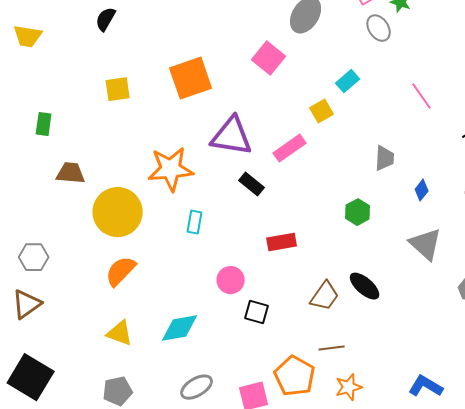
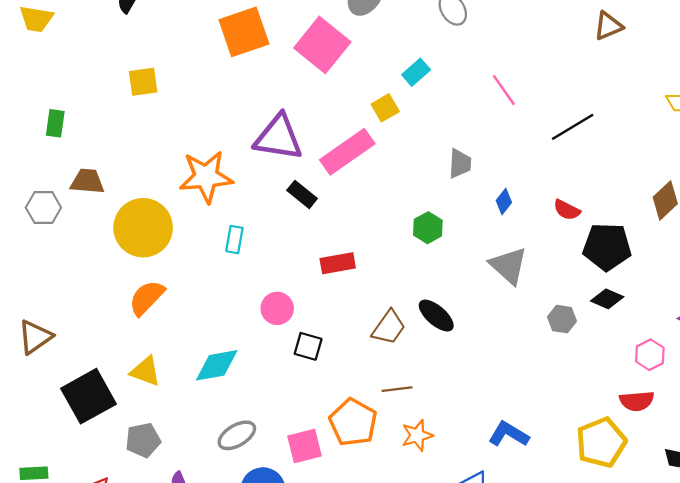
pink square: (269, 58) -> (322, 45), size x1.4
orange square: (191, 78) -> (244, 32), moved
pink rectangle: (290, 148) -> (347, 152), size x1.4
gray hexagon: (34, 257) -> (43, 208), moved
black square: (31, 377) -> (89, 396), moved, turned 30

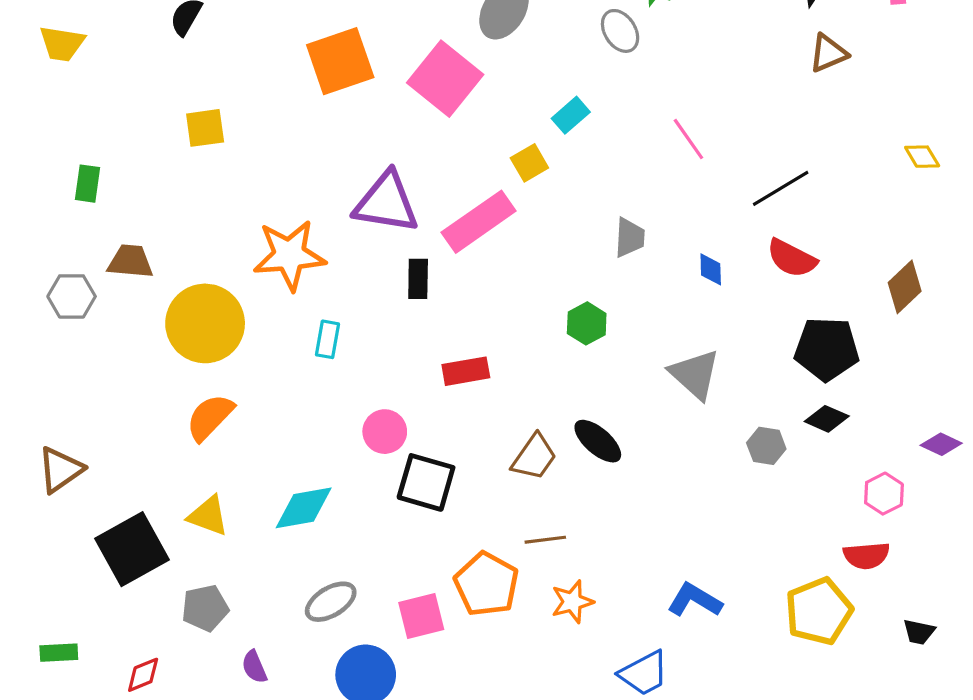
black rectangle: (302, 194) -> (418, 279), turned 52
blue diamond: (504, 202) -> (711, 269), moved, turned -40
red semicircle: (567, 210) -> (792, 258), moved, size x1.4
black square: (308, 346) -> (426, 482), size x1.5

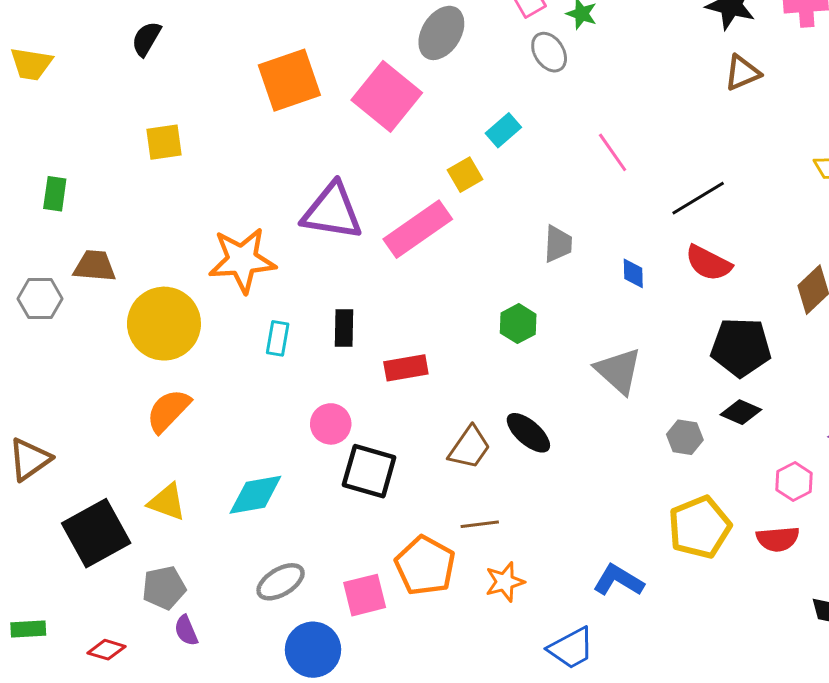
black rectangle: (418, 279) -> (344, 328), moved
yellow pentagon: (819, 611) -> (700, 527), moved
purple semicircle: (254, 667) -> (186, 630), moved
red diamond: (143, 675) -> (106, 650), turned 39

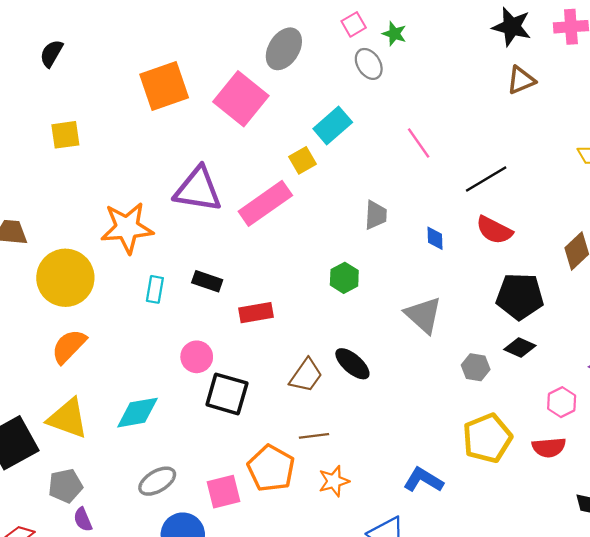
cyan rectangle: (503, 130) -> (333, 126), size x1.4
black rectangle: (344, 328) -> (207, 281), turned -72
yellow triangle: (167, 502) -> (68, 418), size x1.4

